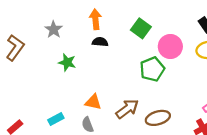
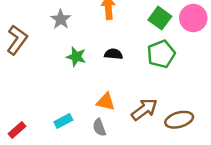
black semicircle: (100, 42) -> (113, 54), moved
pink circle: (170, 46) -> (193, 18), moved
green pentagon: (152, 69) -> (161, 54), moved

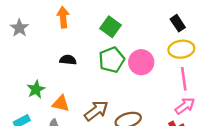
pink circle: (193, 18) -> (141, 62), moved
green star: (76, 57) -> (36, 89), moved, turned 30

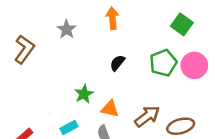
green square: (110, 27) -> (182, 24), moved
black semicircle: (68, 60) -> (117, 63), turned -56

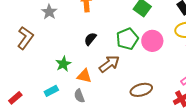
brown L-shape: (24, 49) -> (25, 38), moved
brown arrow: (147, 116) -> (109, 64), moved

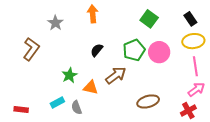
gray semicircle: (79, 96) -> (77, 108), moved
red rectangle: (15, 98) -> (21, 110), turned 48

